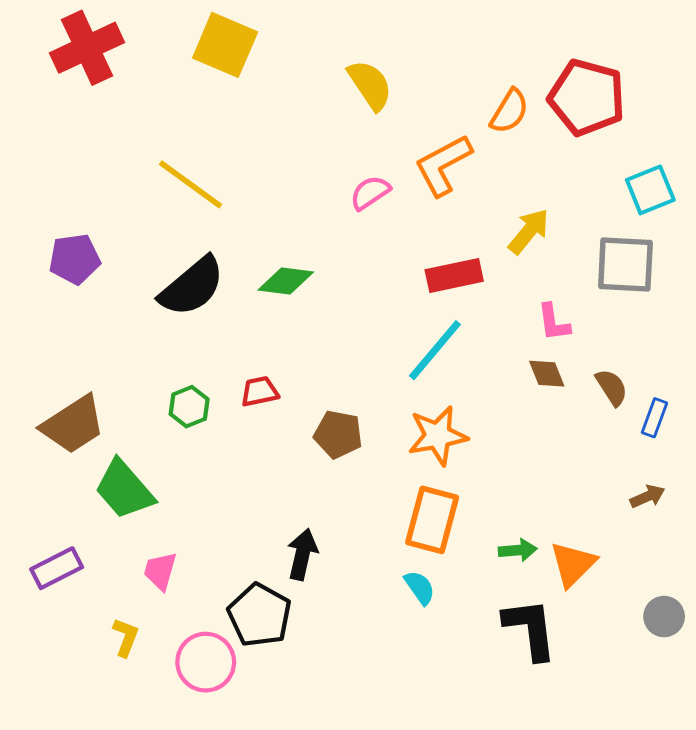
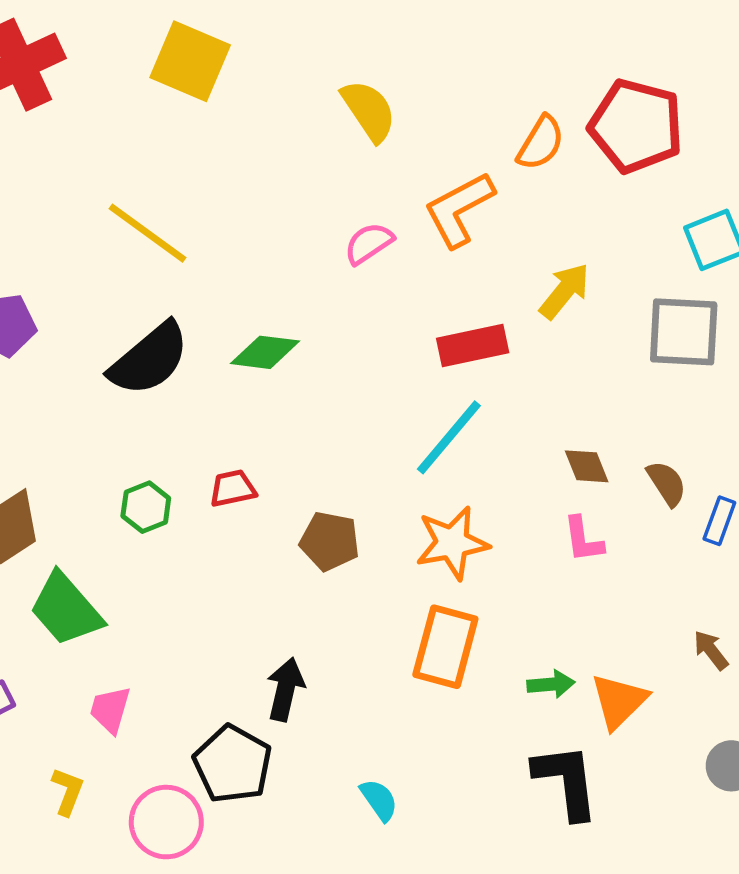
pink L-shape: (554, 322) -> (583, 540), moved
brown arrow: (648, 496) -> (711, 650), moved, turned -104
cyan semicircle: (420, 588) -> (379, 800), moved

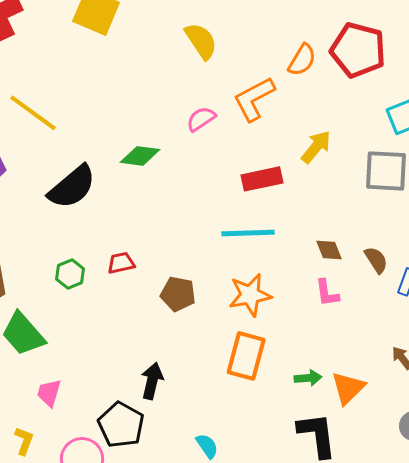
yellow line: (148, 233) -> (33, 113), moved
green diamond: (265, 352) -> (140, 156), moved
cyan line: (449, 437) -> (248, 233), turned 48

